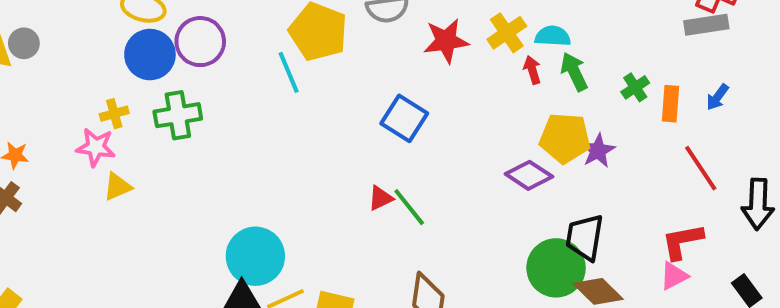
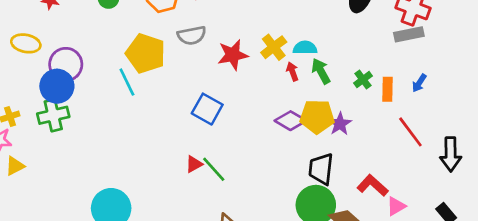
blue circle: (150, 55) -> (57, 86), moved
purple diamond: (529, 175) -> (291, 121), moved
black trapezoid: (585, 237) -> (321, 169), moved
red L-shape: (682, 241) -> (373, 185), moved, turned 56

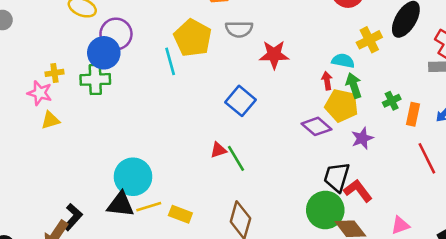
yellow cross: (274, 47) -> (369, 40), moved
yellow pentagon: (317, 117) -> (342, 106), moved
red L-shape: (373, 185) -> (358, 191), moved

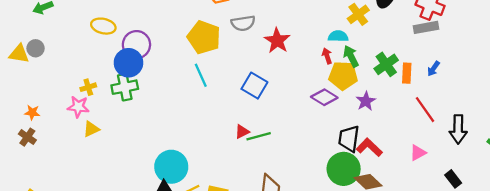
red star: (274, 55) -> (277, 41), turned -30
cyan line: (170, 61) -> (201, 75), moved
green cross: (392, 101) -> (386, 64), size x1.5
green line: (236, 158) -> (259, 136), turned -65
pink triangle: (400, 225) -> (418, 153), moved

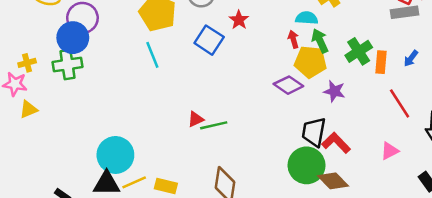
red star: (277, 41) -> (239, 20), size x0.7
blue square: (254, 86) -> (209, 40), moved
purple star: (366, 101) -> (334, 91), turned -30

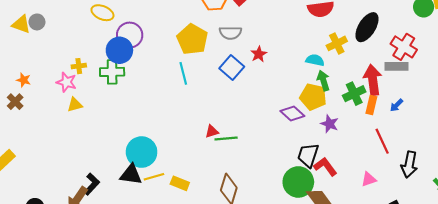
red arrow: (293, 39) -> (373, 80), moved, size x2.0

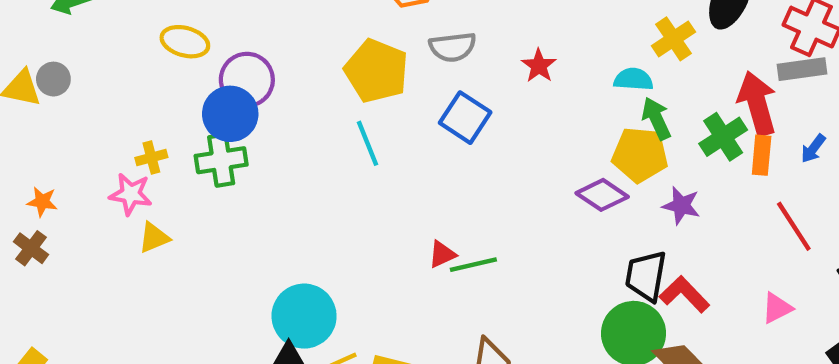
red star: (259, 54) -> (539, 66), moved

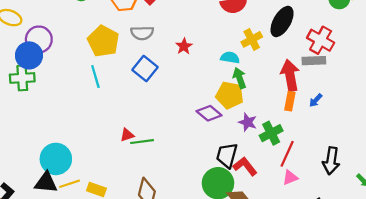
green cross: (723, 137) -> (271, 133), moved
red line: (794, 226) -> (287, 154), moved, turned 52

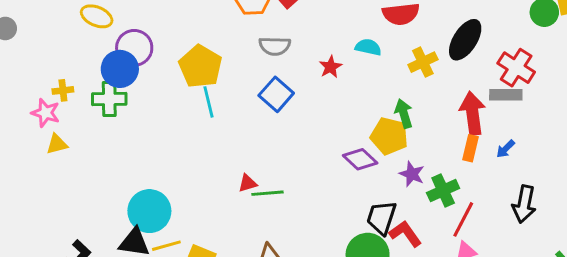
yellow pentagon: (103, 41) -> (200, 66), moved
cyan semicircle: (230, 58) -> (368, 47), moved
black arrow: (331, 161) -> (524, 204), moved

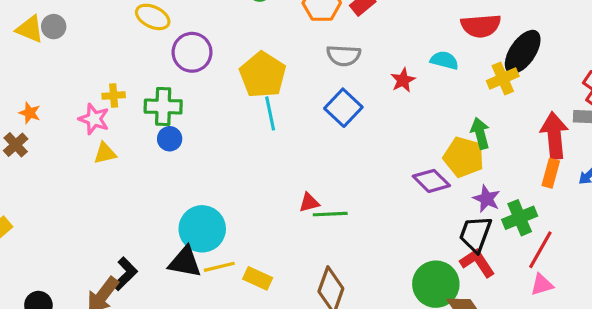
black ellipse: (465, 40) -> (523, 52), moved
blue circle: (120, 69) -> (170, 139), moved, size x0.6
black trapezoid: (382, 218) -> (475, 234), moved

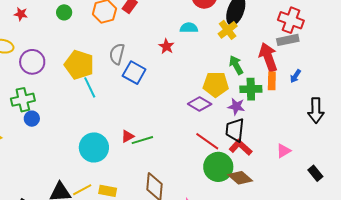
gray semicircle: (344, 56) -> (117, 54), moved, turned 115
green arrow: (480, 133) -> (236, 65), moved
green cross: (520, 218) -> (251, 89), moved, turned 35
cyan circle: (202, 229) -> (94, 147), moved
red line: (540, 250) -> (207, 141), moved, turned -70

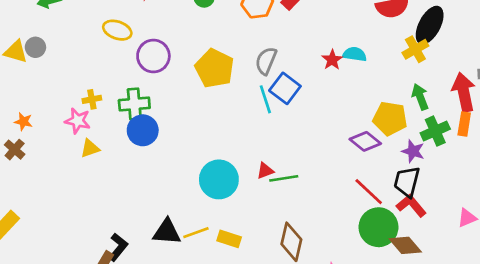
cyan semicircle: (189, 28) -> (355, 54), moved
cyan line: (90, 87) -> (265, 99), moved
green cross: (251, 89) -> (435, 131), turned -30
blue circle: (32, 119) -> (143, 130), size x1.5

